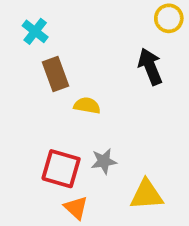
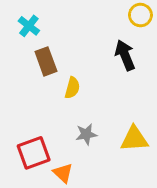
yellow semicircle: (87, 106) -> (72, 88), turned 95
red square: (61, 169) -> (34, 153), moved, turned -36
yellow triangle: (146, 195) -> (134, 139), moved

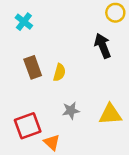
brown rectangle: (46, 61) -> (33, 67), moved

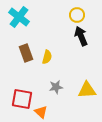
yellow circle: (115, 13) -> (77, 15), moved
cyan cross: (24, 22) -> (19, 17), size x1.5
red square: (28, 126) -> (22, 99), turned 30

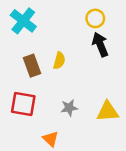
yellow semicircle: (47, 57) -> (59, 61), moved
red square: (22, 99) -> (23, 104), moved

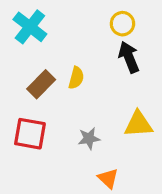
brown rectangle: (32, 66) -> (41, 84), turned 65
yellow triangle: (108, 111) -> (138, 124), moved
orange triangle: (51, 139) -> (108, 178), moved

